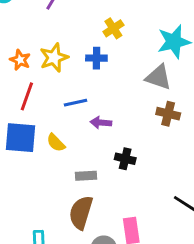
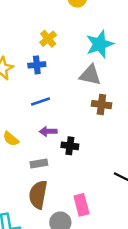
blue line: (75, 103) -> (40, 102), moved
purple arrow: (101, 123) -> (48, 131), moved

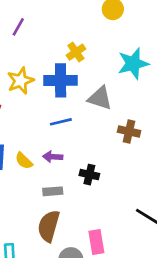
blue cross: (37, 65) -> (61, 80), size x1.6
gray triangle: (90, 75) -> (100, 98), moved
purple arrow: (48, 131) -> (53, 157), moved

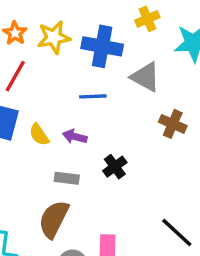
yellow cross: (76, 52) -> (147, 19), moved
black cross: (89, 175) -> (115, 167), turned 30

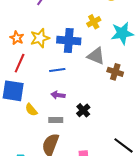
blue line: (93, 96) -> (57, 70), moved
brown cross: (173, 124) -> (115, 72), moved
yellow semicircle: (39, 135) -> (31, 110), moved

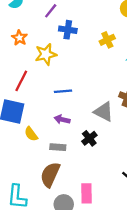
orange star: (17, 38) -> (19, 38), moved
blue cross: (69, 41) -> (68, 30), moved, size x0.7
gray triangle: (96, 56) -> (104, 112), moved

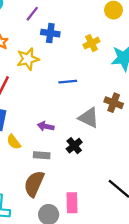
blue line: (63, 91) -> (68, 82), moved

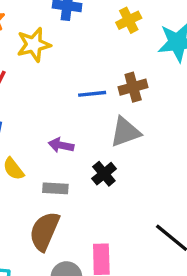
blue line: (68, 82) -> (92, 94), moved
brown cross: (114, 103) -> (133, 87), moved, turned -36
gray triangle: (89, 118) -> (125, 132), turned -45

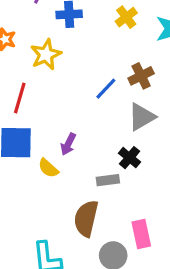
blue line: (92, 94) -> (106, 89), turned -30
purple arrow: (61, 145) -> (68, 144), moved, turned -65
gray rectangle: (55, 188) -> (108, 180), moved

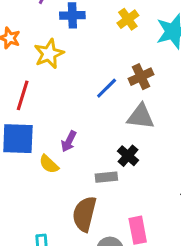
gray triangle: (142, 117) -> (141, 116), turned 36

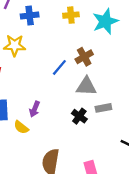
yellow cross: (128, 19) -> (71, 15), turned 35
yellow star: (49, 54) -> (15, 45), turned 30
gray rectangle: (106, 177) -> (103, 108), moved

